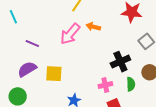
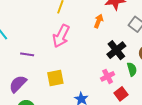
orange arrow: (93, 27) -> (99, 21), moved, turned 112
purple semicircle: (27, 69) -> (18, 84), moved

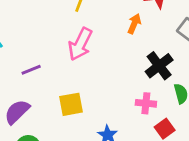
purple line: (27, 54) -> (31, 70), turned -32
pink cross: (108, 76) -> (146, 103), turned 32

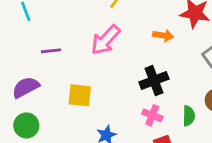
orange arrow: (134, 24) -> (163, 35), turned 60
black cross: (159, 66) -> (154, 81), moved

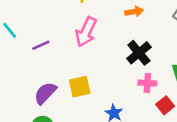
purple line: (51, 51) -> (41, 45), moved
purple semicircle: (26, 87) -> (45, 93), moved

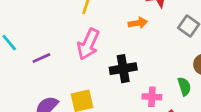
black cross: (139, 53) -> (123, 69), moved, turned 30

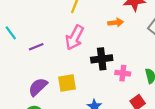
pink cross: (152, 97) -> (123, 73), moved

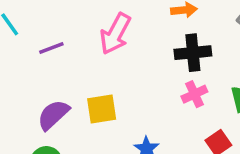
black cross: (102, 59) -> (193, 53), moved
pink cross: (123, 73) -> (194, 94), turned -32

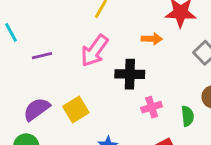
black cross: (193, 53) -> (130, 74), moved
yellow square: (102, 109) -> (76, 110), turned -30

